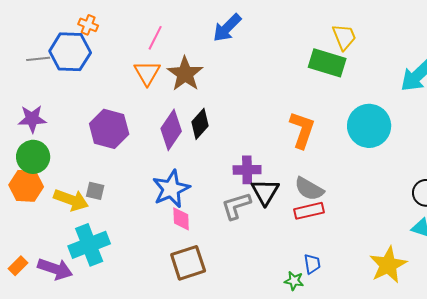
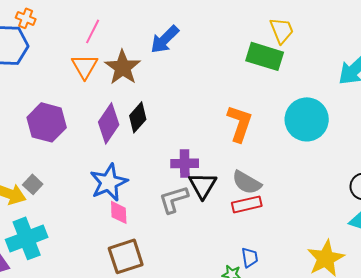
blue arrow: (227, 28) -> (165, 39), moved
gray square: (95, 191) -> (33, 184), turned 30

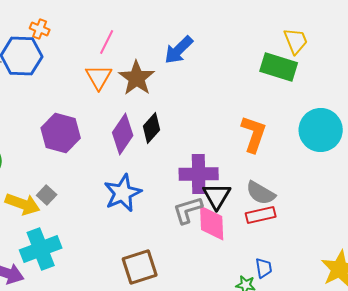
purple cross: (185, 163) -> (199, 174), size x1.4
pink diamond: (119, 212) -> (212, 223), moved, size x1.5

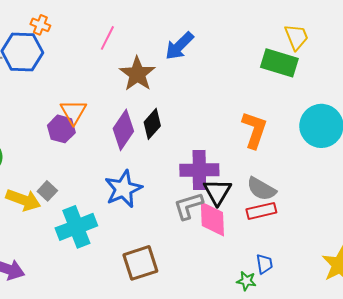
orange triangle: (99, 77) -> (73, 112), moved
purple hexagon: (61, 133) -> (61, 129), size x0.7
cyan cross: (41, 249) -> (76, 227), moved

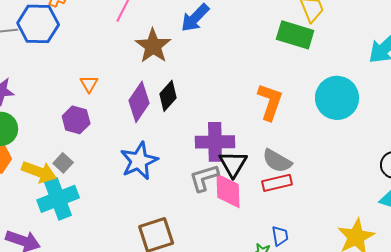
orange triangle: (73, 112) -> (89, 84), size x0.7
purple hexagon: (61, 129) -> (76, 120), moved
cyan cross: (76, 227) -> (58, 199), moved

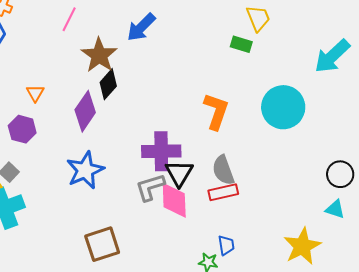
green rectangle: (295, 35) -> (241, 44), size x0.6
black diamond: (168, 96) -> (108, 84), moved
gray semicircle: (277, 161) -> (223, 170), turned 40

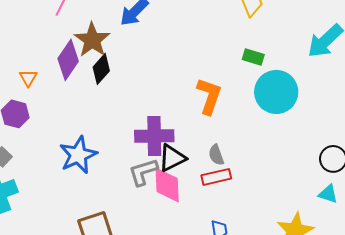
green rectangle: (241, 44) -> (253, 57), moved
purple diamond: (85, 111) -> (68, 60), moved
gray semicircle: (223, 170) -> (216, 155), size x0.7
black triangle: (179, 173) -> (172, 158), turned 32

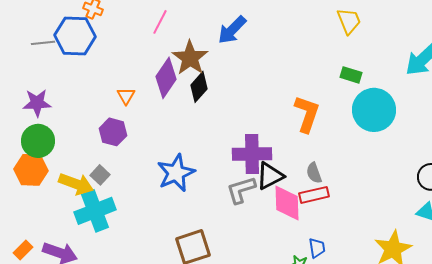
pink diamond: (167, 185) -> (287, 203), moved

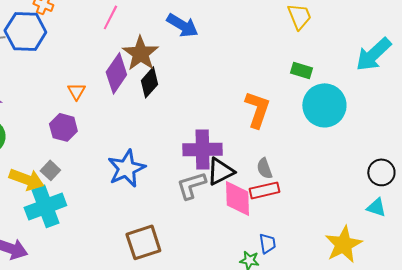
blue arrow: (232, 30) -> (182, 25), turned -104

